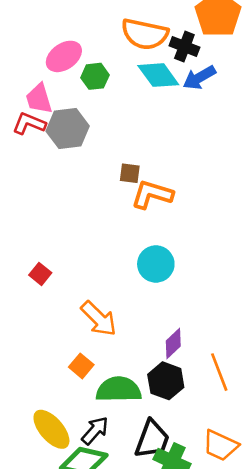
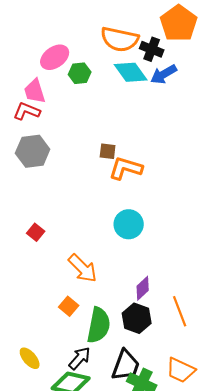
gray hexagon: (68, 129) -> (33, 151), moved
green semicircle: (119, 390) -> (99, 325), turned 102
yellow ellipse: (51, 429) -> (30, 358), moved, size x0.7

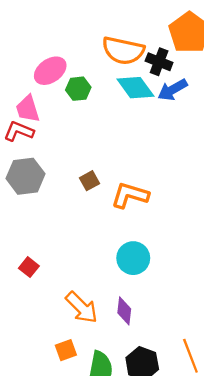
brown square: (108, 151) -> (89, 181), moved, turned -36
purple diamond: (143, 288) -> (124, 311), moved, turned -40
orange square: (69, 306) -> (66, 350), turned 30

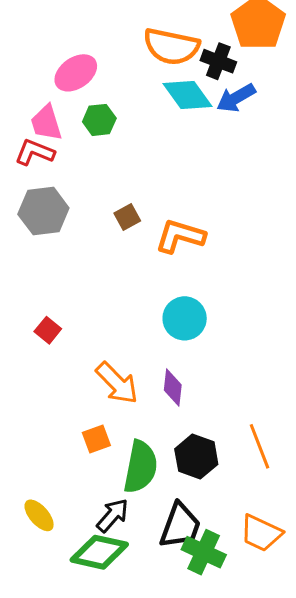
green hexagon: (78, 89) -> (99, 120), moved

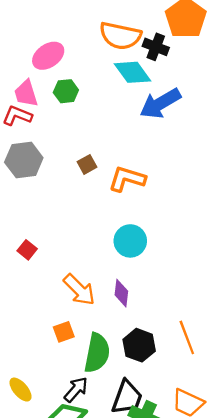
blue arrow: (236, 98) -> (160, 103), moved, size x1.4

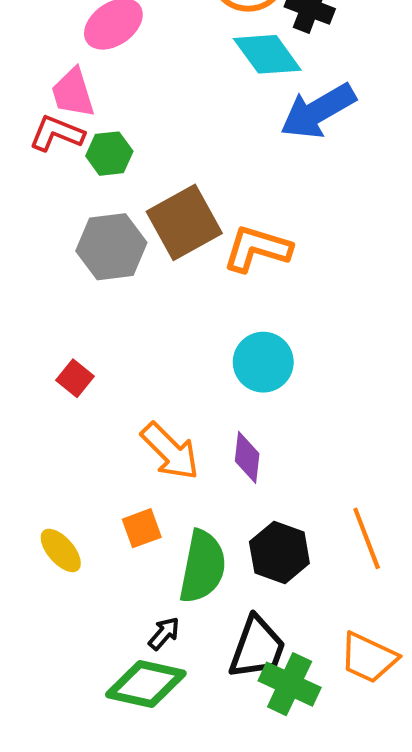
green hexagon: (66, 91) -> (109, 154), moved
gray hexagon: (24, 160) -> (111, 247), moved
brown square: (87, 164) -> (184, 222), size x2.0
yellow ellipse: (20, 390) -> (61, 550), moved
black arrow: (76, 390) -> (164, 633), size x0.7

